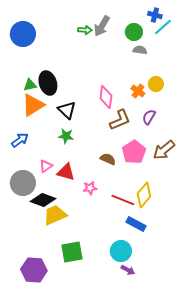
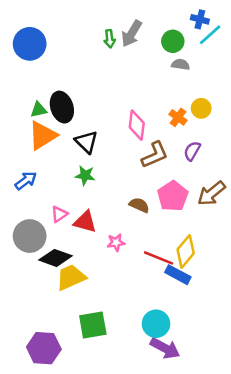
green arrow: (85, 30) -> (110, 39), turned 80
blue rectangle: (136, 224) -> (178, 275), moved
purple arrow: (128, 270) -> (165, 348), size x1.6

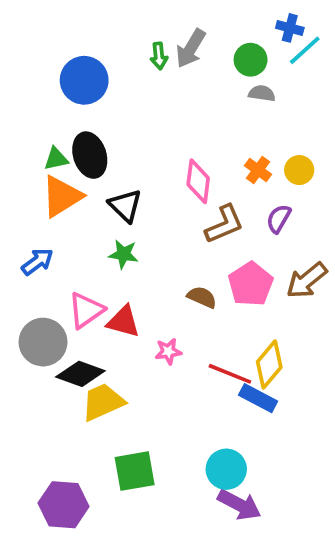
blue circle: (30, 44) -> (84, 80), moved
yellow circle: (201, 108) -> (299, 170), moved
pink triangle: (59, 214) -> (86, 310), size x1.5

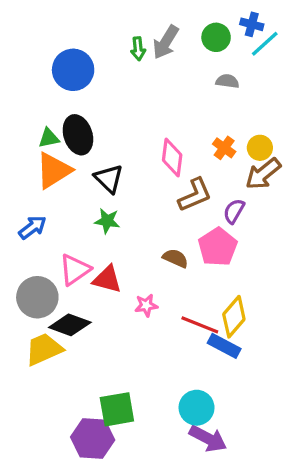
green circle: (251, 60) -> (216, 37), moved
purple semicircle: (279, 219) -> (234, 211), moved
brown arrow: (307, 280) -> (263, 174), moved
yellow trapezoid: (103, 402) -> (44, 349), moved
purple hexagon: (64, 505) -> (93, 439), moved

